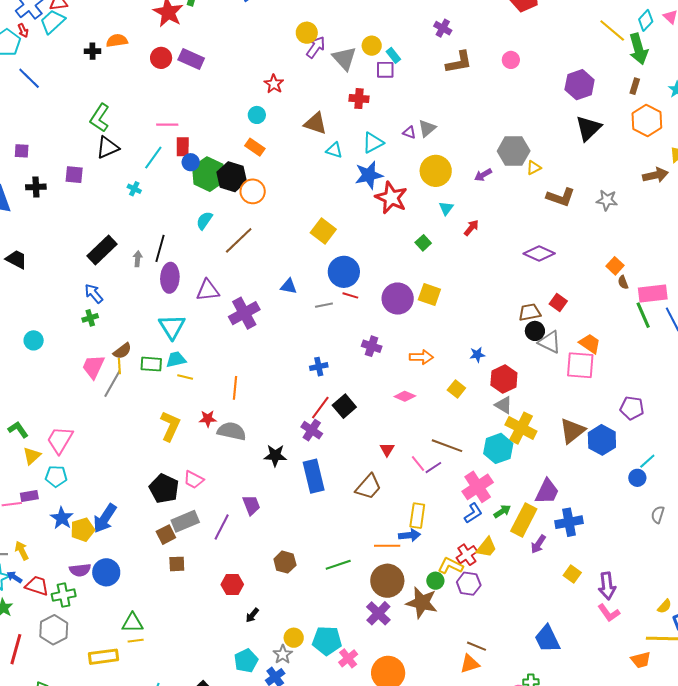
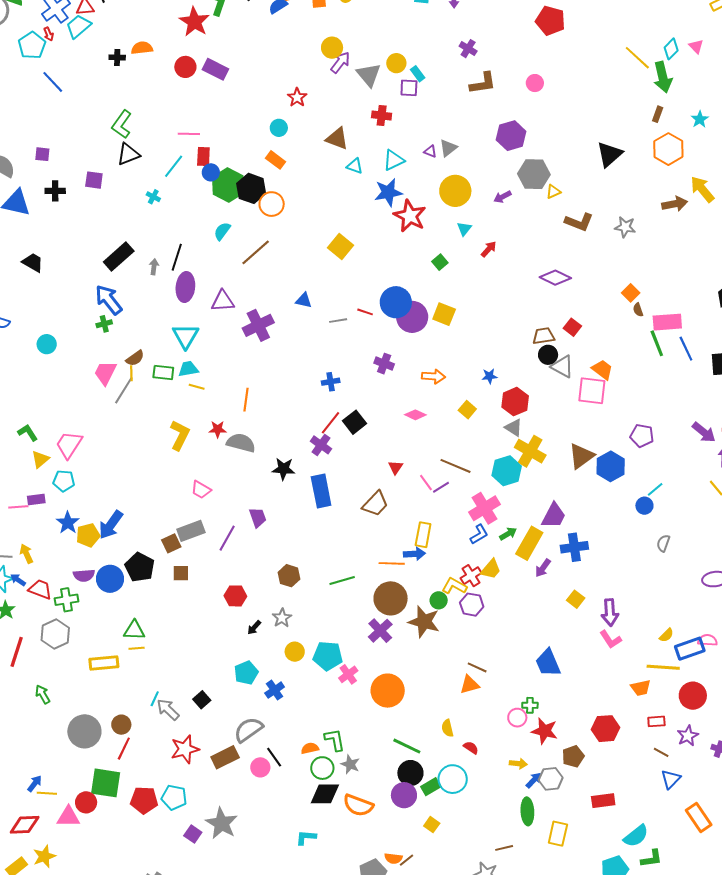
purple hexagon: (580, 85) -> (511, 136), moved
blue circle: (344, 272) -> (396, 302), moved
blue arrow: (94, 294) -> (109, 300), size x1.5
black pentagon: (164, 489) -> (140, 567), moved
gray star: (283, 654) -> (282, 618), moved

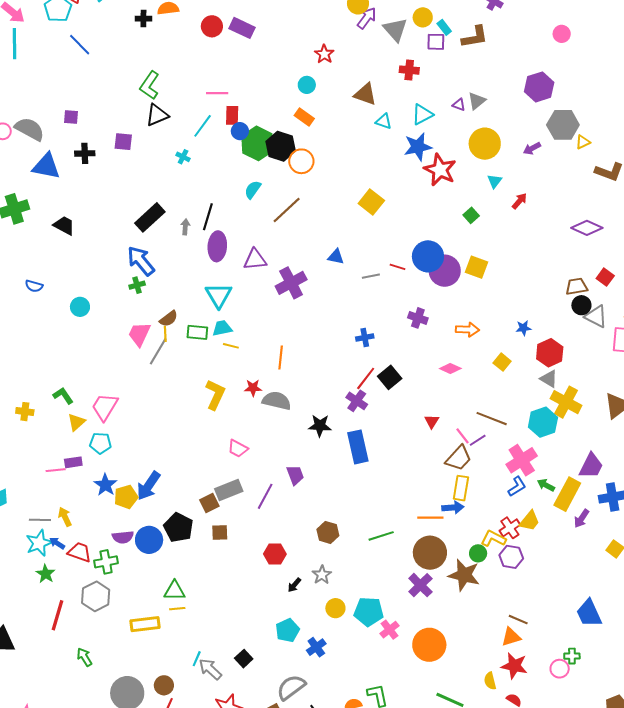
brown L-shape: (483, 83) -> (475, 37), moved
brown trapezoid: (375, 504) -> (459, 458), moved
green arrow: (508, 534) -> (546, 485), turned -120
red star: (545, 731) -> (514, 666), moved

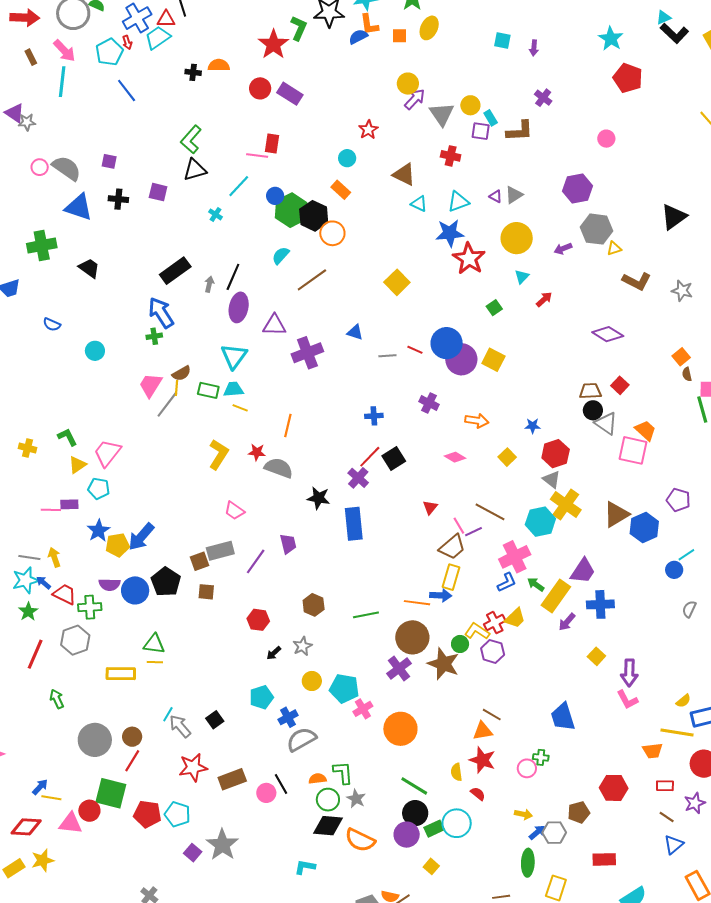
red rectangle: (232, 115) -> (272, 143), moved
gray semicircle: (291, 687) -> (301, 739), moved

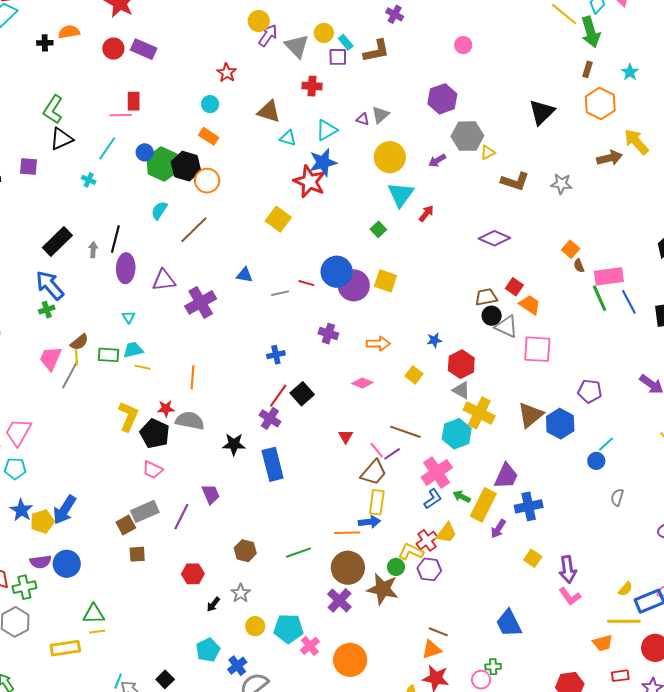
red star: (469, 259) -> (309, 182), moved
cyan triangle: (522, 277) -> (401, 194), size x1.8
cyan triangle: (234, 356) -> (129, 317), size x0.5
orange trapezoid: (646, 430) -> (530, 305), moved
black pentagon: (166, 582) -> (155, 433), moved

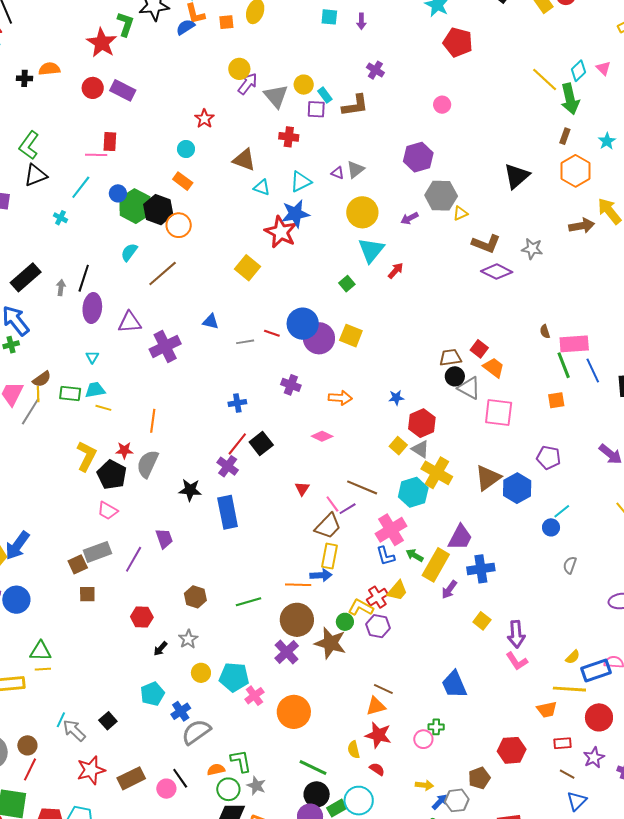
purple diamond: (494, 238) -> (497, 272), moved
orange square: (571, 249) -> (556, 400), moved, turned 36
yellow square: (414, 375) -> (398, 446), moved
gray semicircle: (190, 421) -> (148, 464), turned -80
blue L-shape: (433, 499) -> (386, 556), turned 105

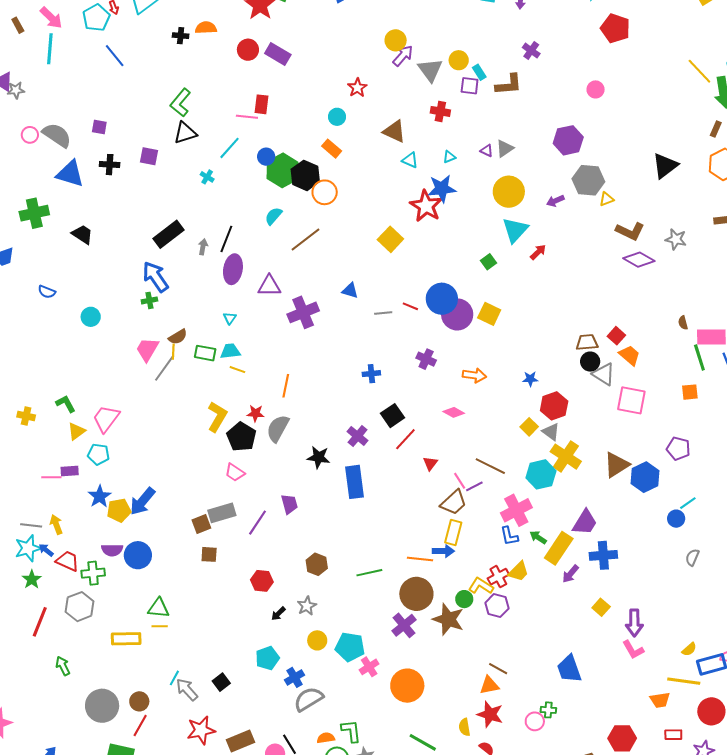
cyan triangle: (301, 182) -> (449, 157), size x0.6
red line: (237, 444) -> (405, 439), moved

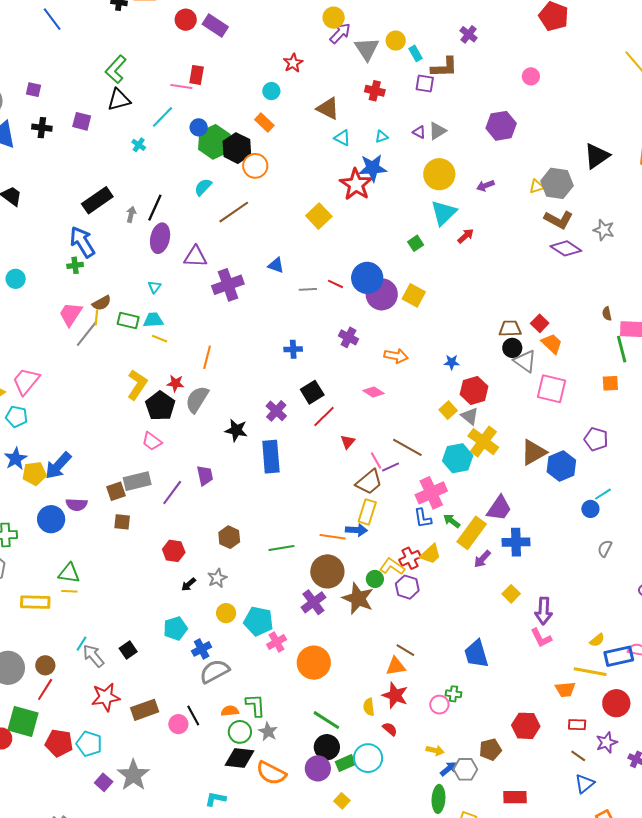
purple square: (470, 86) -> (425, 83), moved
gray hexagon: (588, 180) -> (557, 183), moved
purple semicircle: (112, 550) -> (77, 505), moved

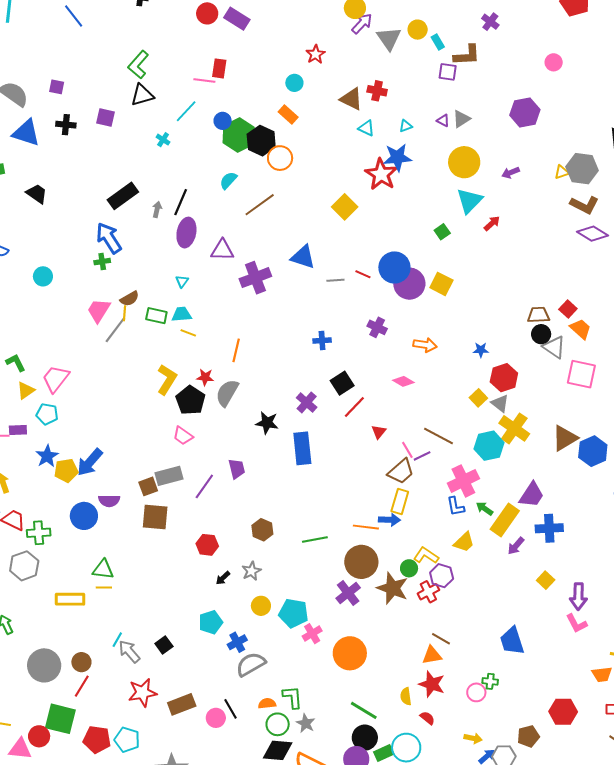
red cross: (375, 91) -> (377, 91), moved
blue triangle: (276, 265) -> (303, 257), size x1.5
brown square: (122, 522) -> (155, 517), size x1.6
red cross: (410, 558) -> (428, 592), moved

